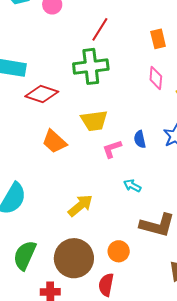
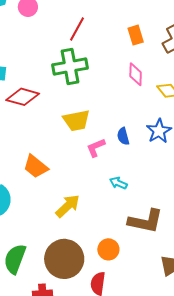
orange trapezoid: (54, 142) -> (36, 166), moved

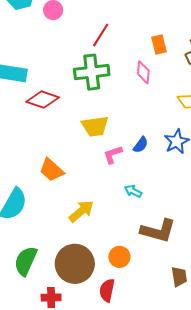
pink diamond: (136, 74) -> (143, 72), moved
blue semicircle: (123, 136) -> (141, 145), turned -132

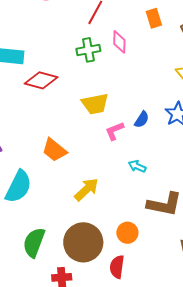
green cross: (92, 72) -> (88, 50), size x0.7
pink diamond: (143, 72) -> (119, 42), moved

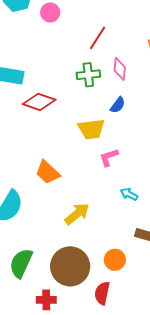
blue semicircle: (142, 120) -> (118, 105), moved

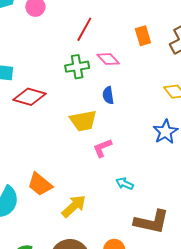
pink diamond: (120, 69) -> (108, 59), turned -45
blue semicircle: (118, 105) -> (108, 95), turned 138
orange trapezoid: (48, 172) -> (40, 184), moved

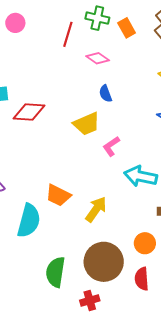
green cross: (77, 67) -> (97, 18), moved, turned 35
cyan arrow: (125, 184) -> (141, 176), size x1.8

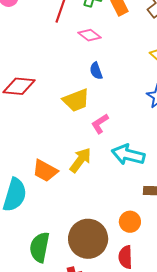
yellow arrow: (96, 209) -> (80, 160), moved

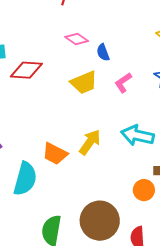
pink diamond: (90, 35) -> (77, 39), moved
pink L-shape: (100, 124) -> (123, 83), moved
orange circle: (130, 222) -> (144, 190), moved

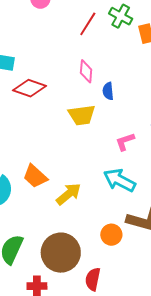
pink diamond: (77, 39) -> (86, 71), turned 45
pink L-shape: (123, 83) -> (125, 142), moved
yellow arrow: (90, 142) -> (69, 194), moved

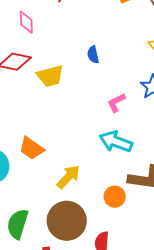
pink diamond: (86, 71) -> (26, 22), moved
yellow trapezoid: (82, 115) -> (50, 76), moved
yellow arrow: (69, 194) -> (68, 177), moved

